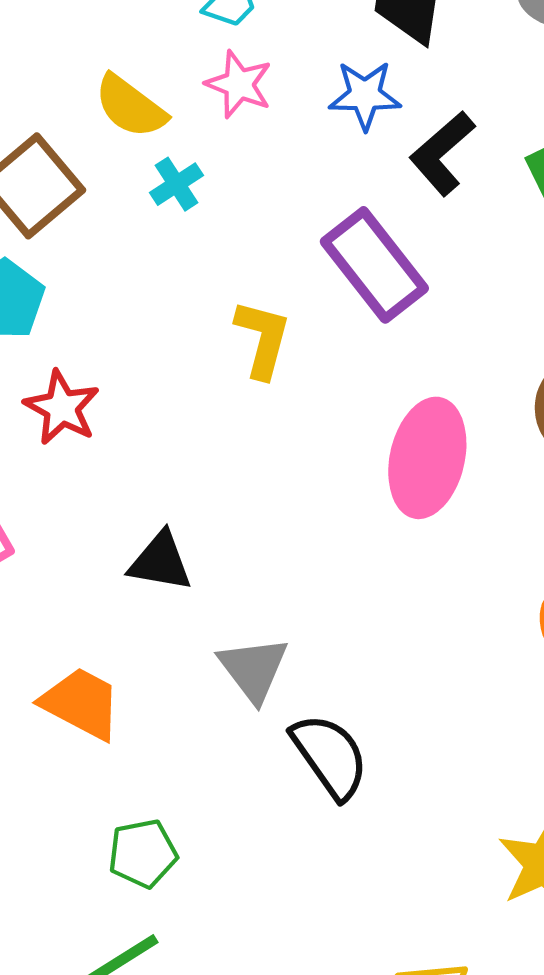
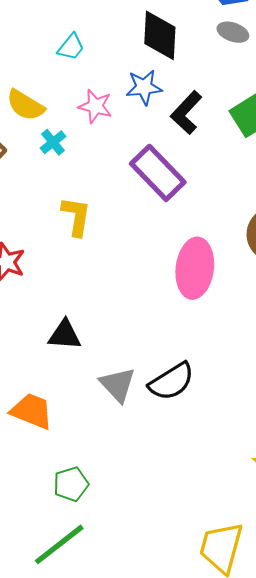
pink star: (239, 84) -> (95, 106), moved
yellow L-shape: (263, 339) -> (76, 216), moved
black semicircle: (330, 756) -> (172, 381), moved, turned 99

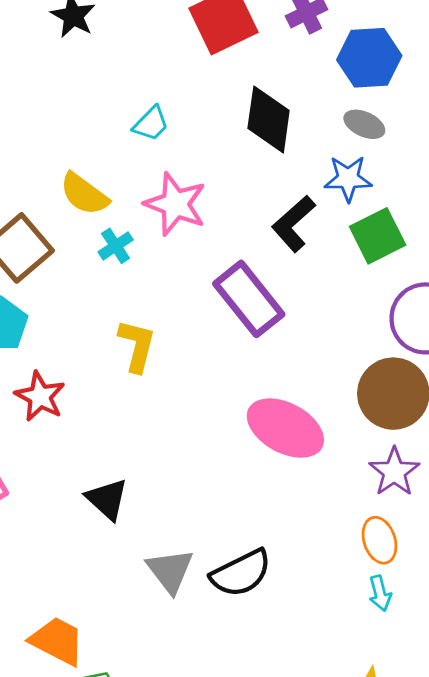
blue star: (144, 87) -> (348, 179), moved
pink star: (95, 106) -> (175, 204), size x1.4
pink ellipse: (195, 268) -> (285, 428), turned -74
black triangle: (65, 335) -> (107, 499), turned 33
orange trapezoid: (32, 411) -> (57, 641), moved

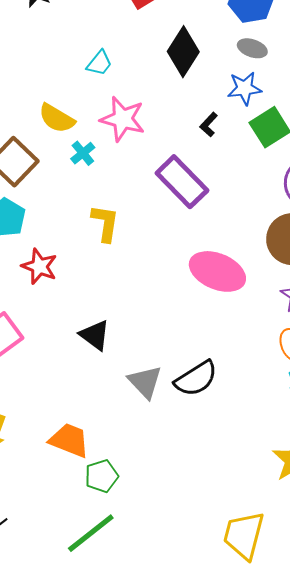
black diamond: (269, 119) -> (183, 52), turned 30
black L-shape: (294, 224) -> (209, 125), size x0.6

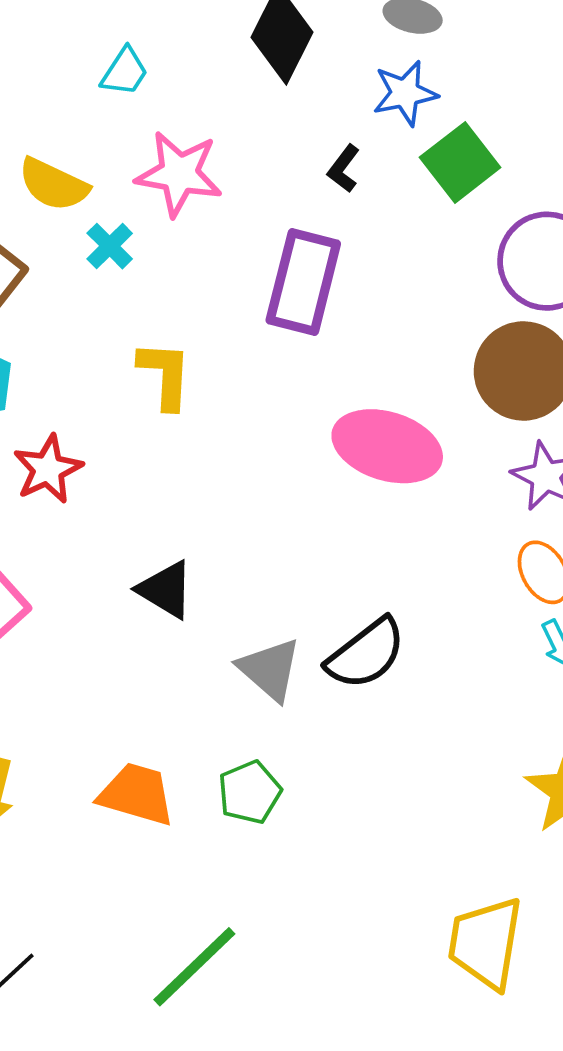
purple rectangle: (182, 182) -> (303, 282), turned 64
red star: (39, 266) -> (48, 469), turned 30
green pentagon: (102, 476) -> (250, 792), moved

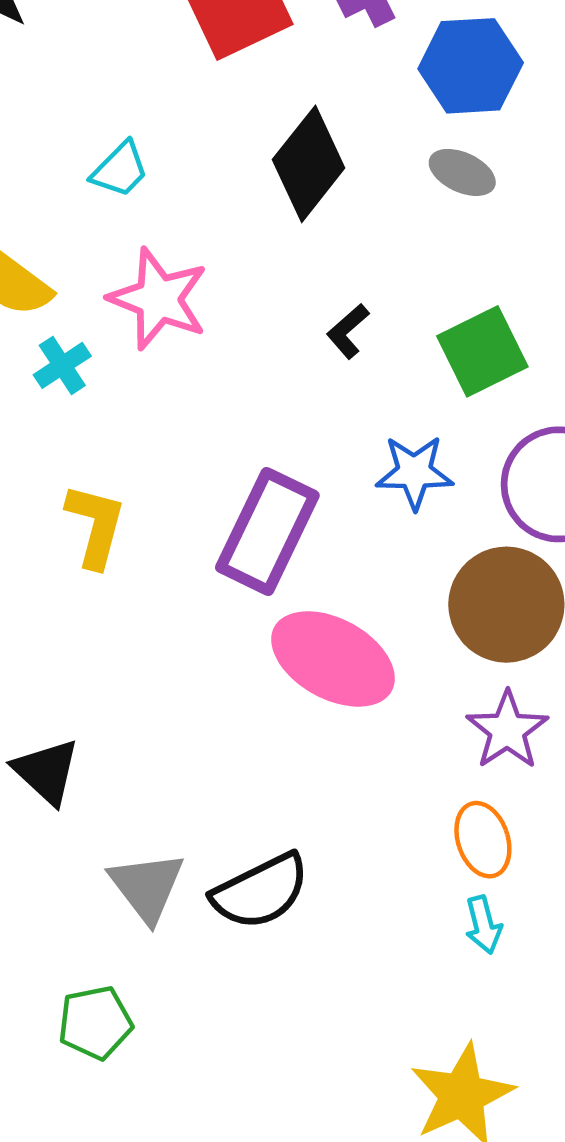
blue star: (405, 93) -> (414, 472), moved
purple rectangle: (303, 282) -> (267, 531), moved

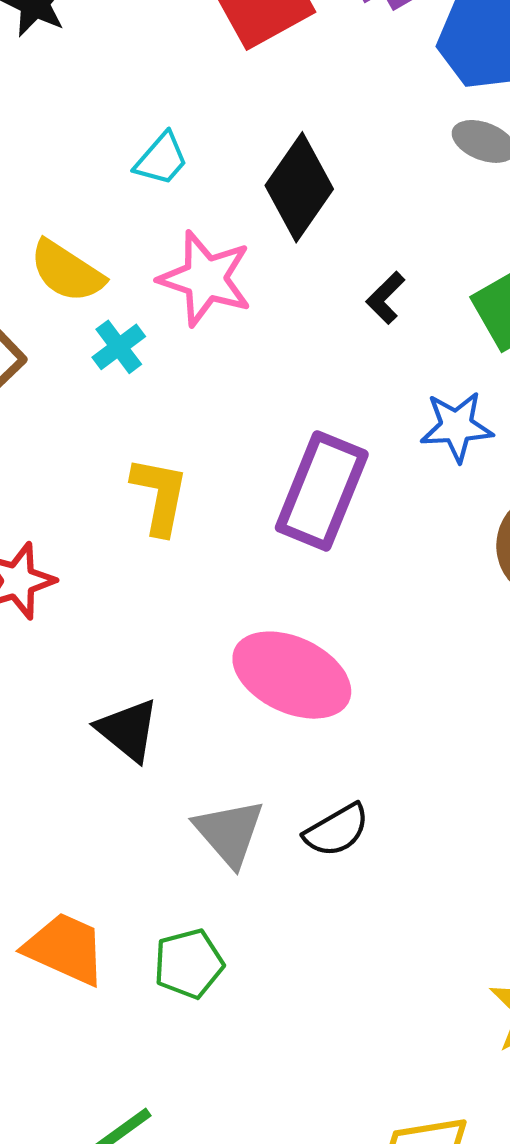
black diamond: (309, 164) -> (299, 187), moved
pink ellipse: (333, 659) -> (292, 675), moved
black semicircle: (261, 891) -> (337, 830), size x0.7

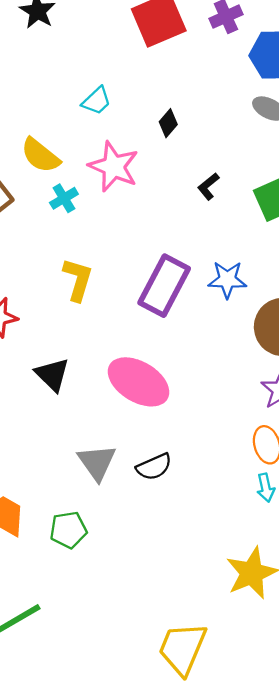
black diamond: (299, 187) -> (168, 123), size x0.5
blue star: (457, 427) -> (227, 280), moved
black triangle: (128, 730) -> (52, 375), moved

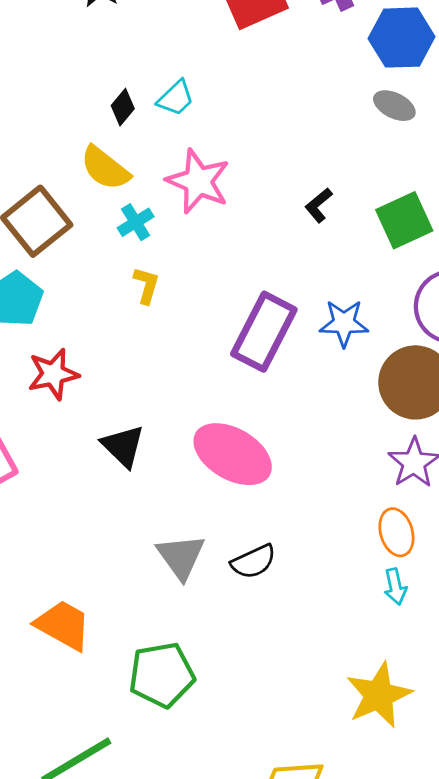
black diamond: (168, 123) -> (123, 107), moved
yellow L-shape: (78, 280) -> (146, 285), moved, size x0.7
green pentagon: (68, 530) -> (162, 675), moved, size x1.4

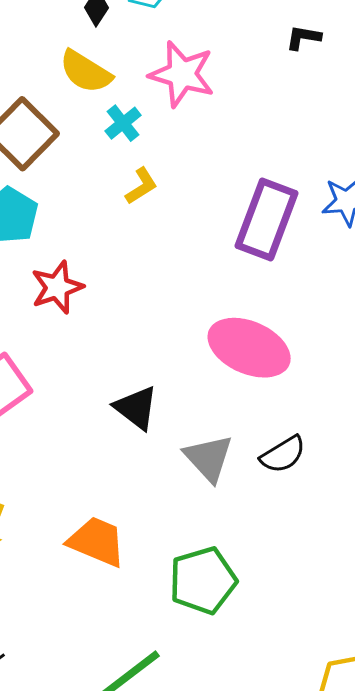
black L-shape: (319, 205) -> (303, 38), moved, turned 56
yellow L-shape: (146, 285) -> (141, 186), turned 48
black triangle: (123, 446) -> (136, 408), moved

